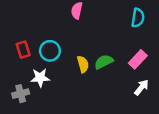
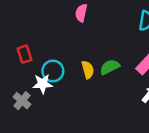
cyan circle: (50, 51) -> (53, 71), moved
gray cross: (21, 94) -> (22, 101), turned -35

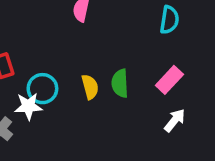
green semicircle: (110, 67) -> (120, 83), turned -66

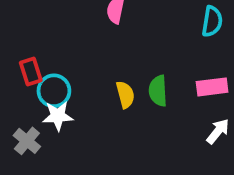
pink rectangle: (169, 80) -> (212, 87), turned 40
cyan circle: (42, 89) -> (54, 91), moved

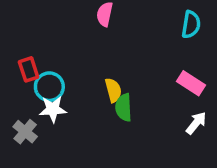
pink rectangle: (212, 87) -> (191, 83), turned 40
green semicircle: (158, 91) -> (124, 107), moved

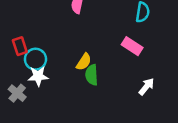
pink rectangle: (191, 83) -> (132, 46), moved
yellow semicircle: (113, 90) -> (84, 62), turned 48

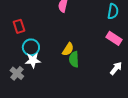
red rectangle: (20, 46) -> (19, 26), moved
pink rectangle: (132, 46) -> (114, 38), moved

